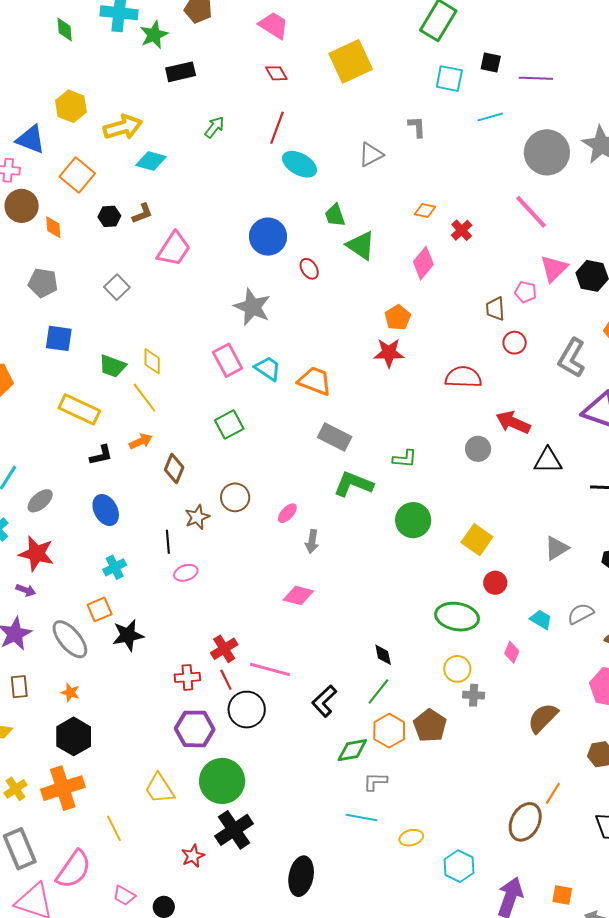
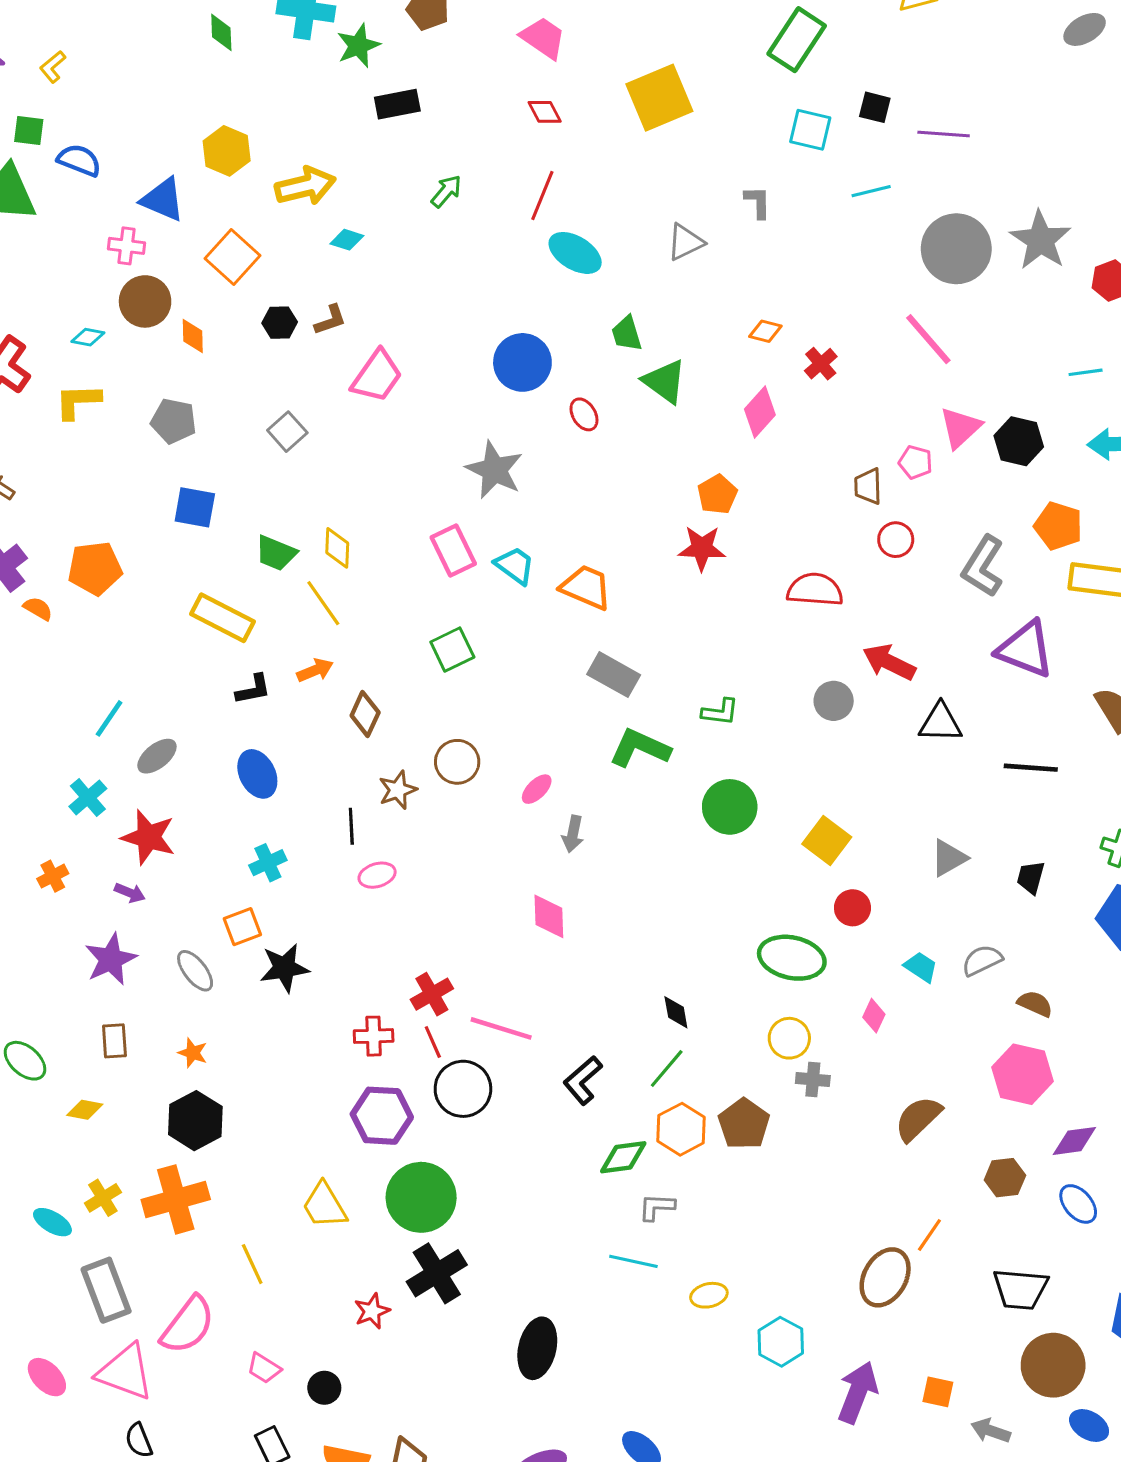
cyan diamond: (151, 161) -> (347, 240), size x0.7
pink diamond: (298, 595) -> (549, 916), turned 72
gray ellipse: (70, 639) -> (195, 971), size x0.7

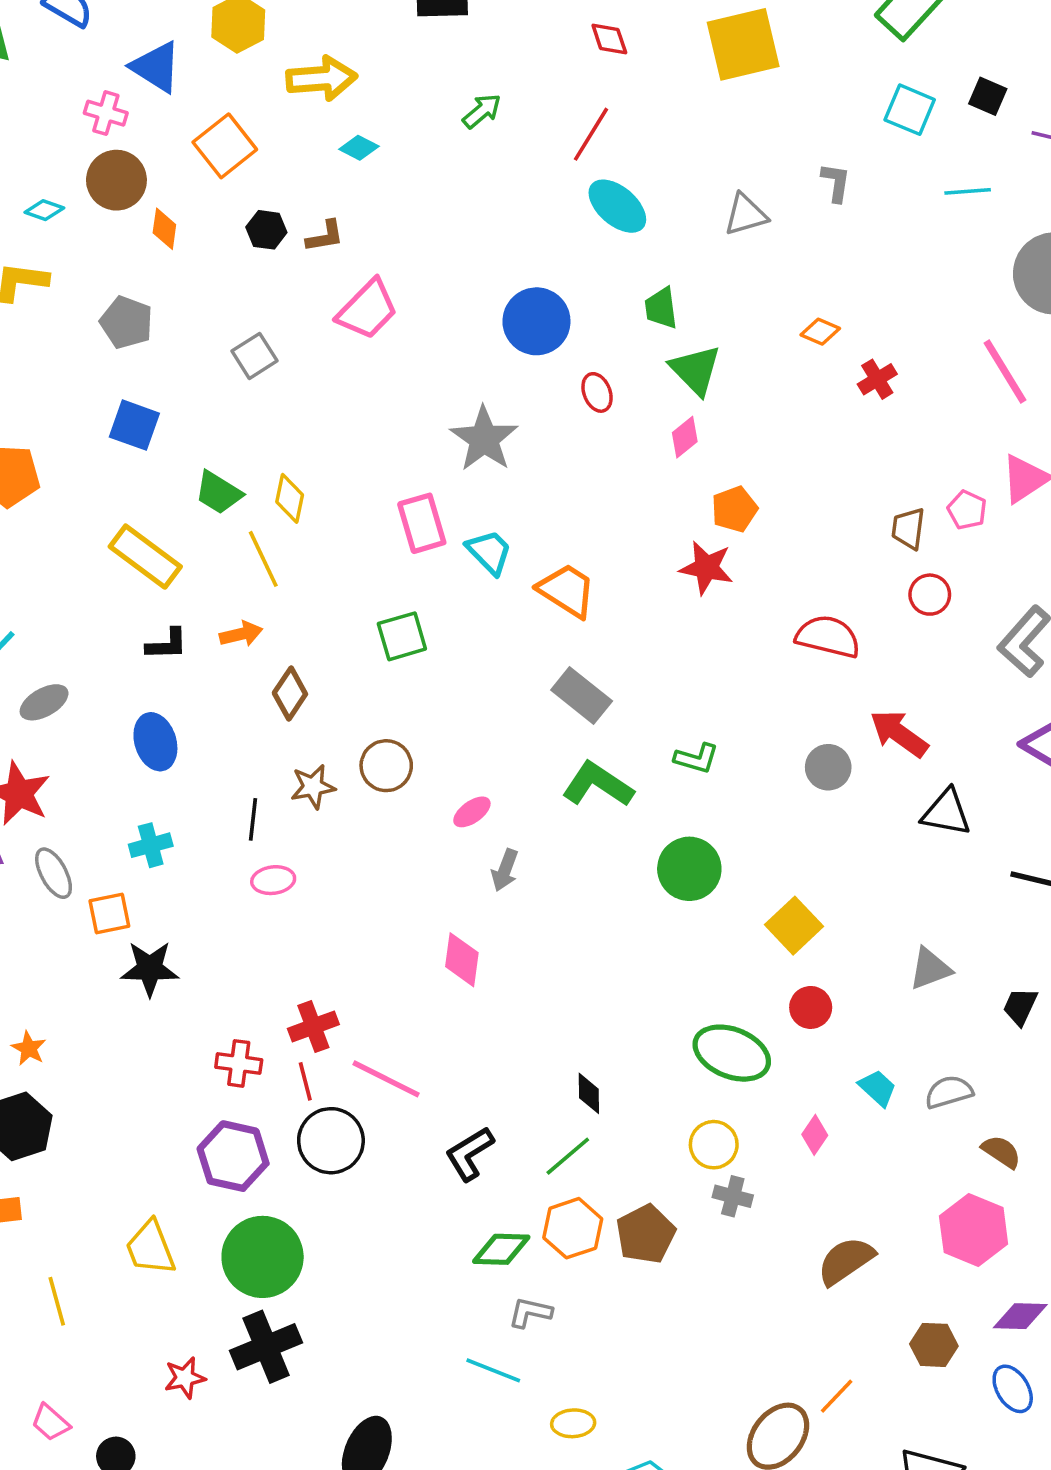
pink diamond: (760, 412) -> (685, 437), moved, size x0.7
gray ellipse: (195, 971) -> (54, 873), moved

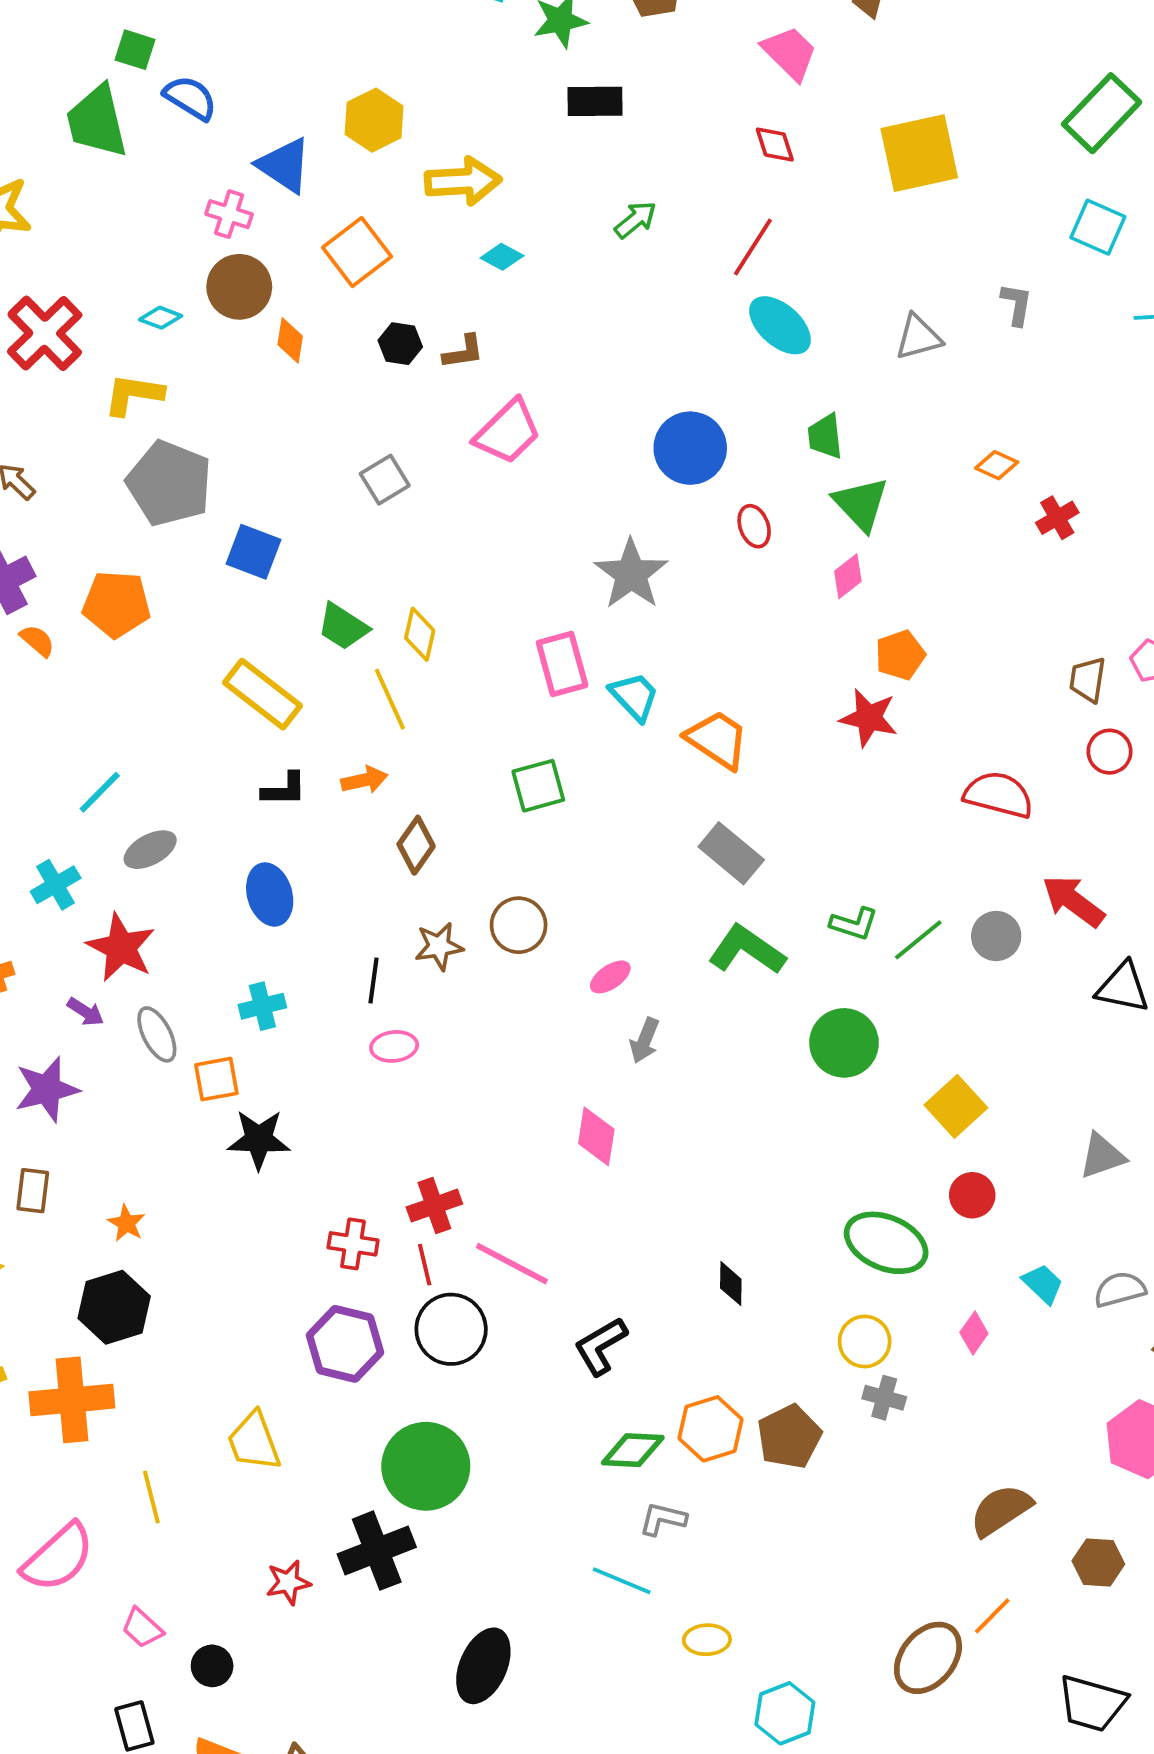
gray pentagon: (127, 322) -> (169, 483), moved, size x1.5
green line: (568, 1156) -> (918, 940), moved
green circle: (263, 1257) -> (426, 1466), moved
brown semicircle: (846, 1261) -> (1001, 1510), moved

